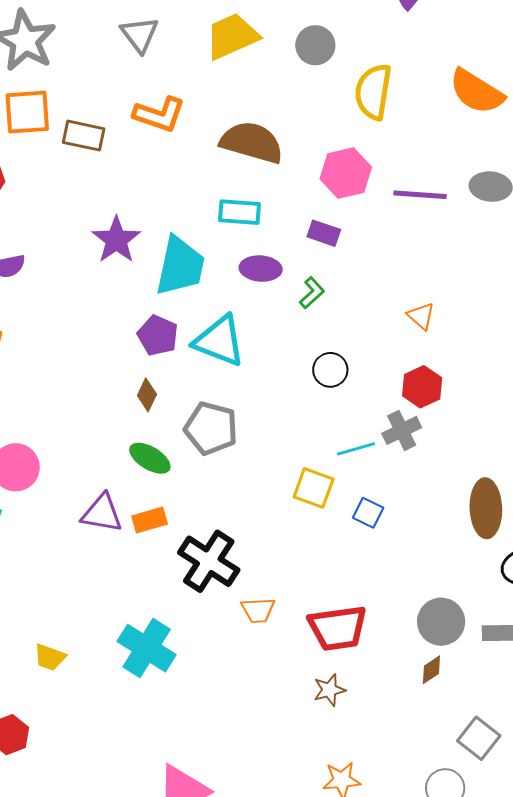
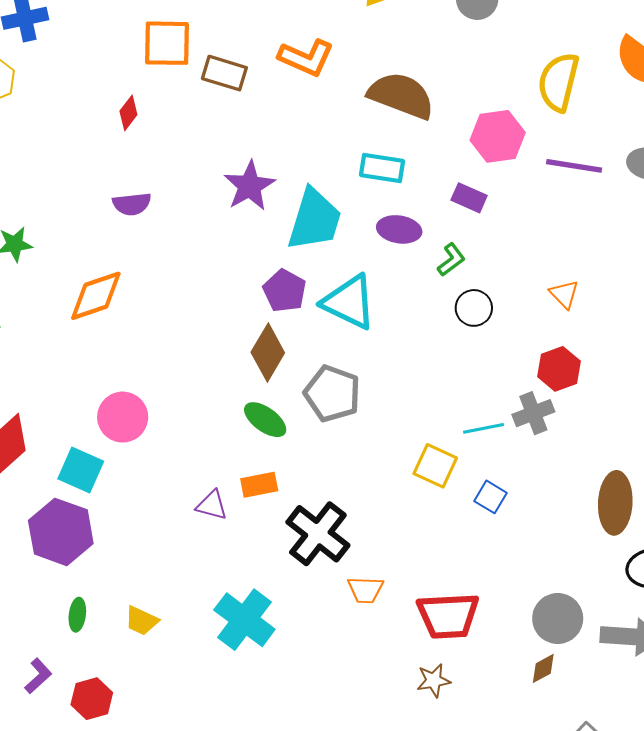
yellow semicircle: (373, 92) -> (559, 82), moved
black circle: (330, 370) -> (474, 308), moved
brown diamond: (147, 395) -> (268, 352), size x1.6
purple triangle: (102, 513) -> (212, 505), moved, size x0.7

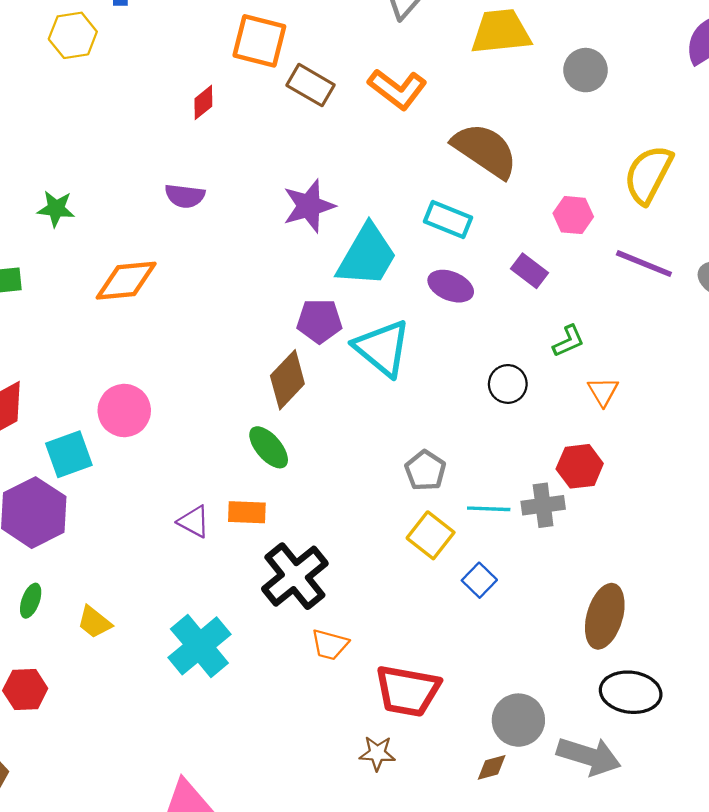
pink hexagon: (498, 136) -> (573, 215), size x0.7
green L-shape: (451, 260) -> (569, 341), moved
purple pentagon: (285, 291) -> (319, 321), turned 30
gray pentagon: (332, 394) -> (425, 470), moved, size x0.7
cyan square: (81, 470) -> (69, 454), turned 33

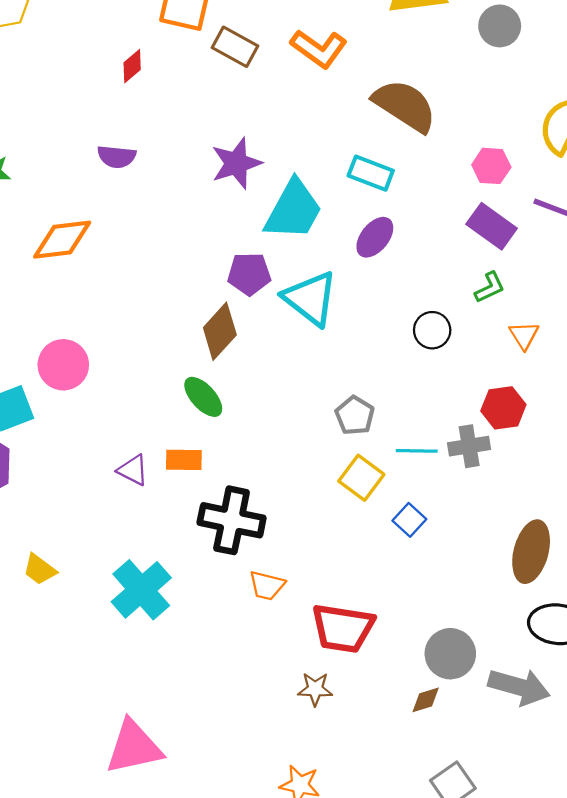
purple rectangle: (529, 271) -> (492, 226), moved, size x1.4
purple ellipse: (451, 286) -> (375, 237), turned -72
black cross: (295, 576) -> (232, 520), turned -38

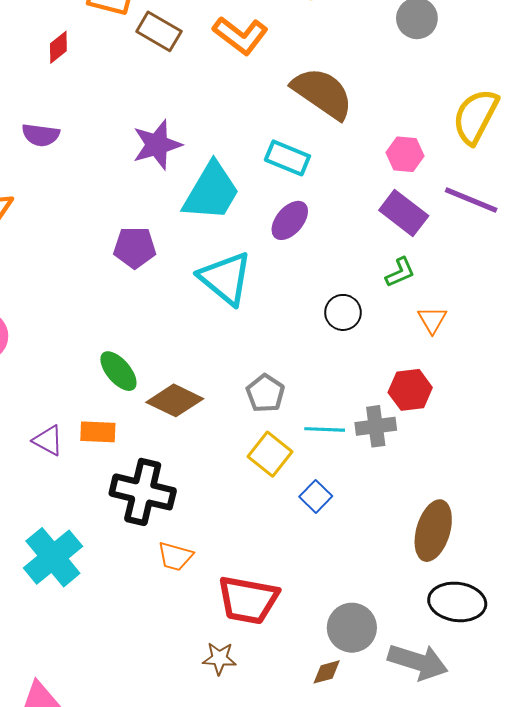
purple pentagon: (249, 274) -> (135, 247), moved
brown diamond: (220, 331) -> (175, 400), moved, turned 72

